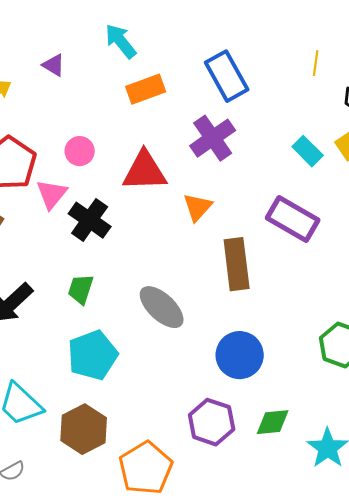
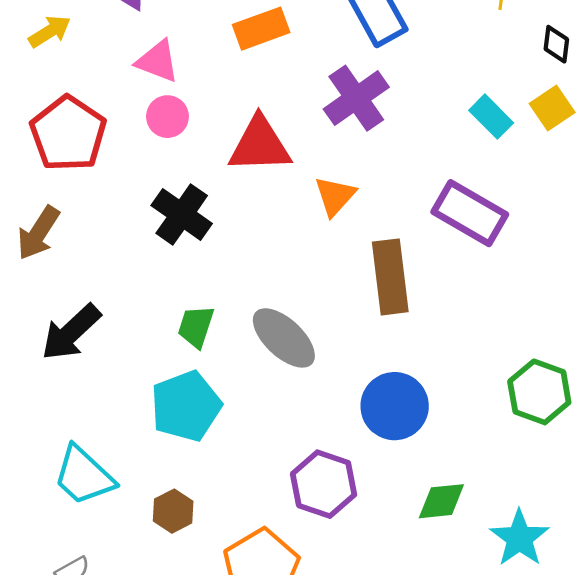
pink triangle: (52, 194) -> (158, 61), moved, turned -48
green trapezoid: (81, 289) -> (196, 327), moved
purple hexagon: (212, 422) -> (324, 484), moved
brown hexagon: (84, 429) -> (173, 511), size x0.6

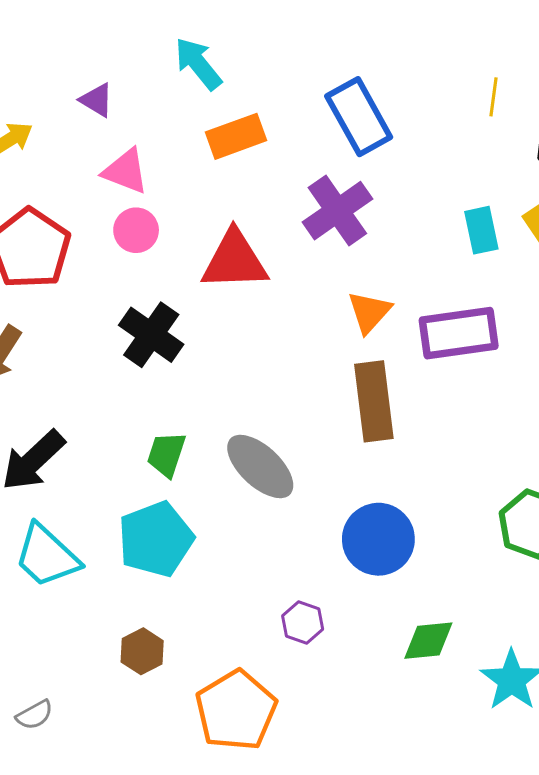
cyan rectangle: (491, 117) -> (481, 230), turned 33
orange triangle: (335, 196) -> (369, 312), moved
purple rectangle: (470, 213) -> (459, 333), turned -38
cyan trapezoid: (84, 476) -> (47, 556), moved
purple hexagon: (324, 484) -> (303, 623), size x0.6

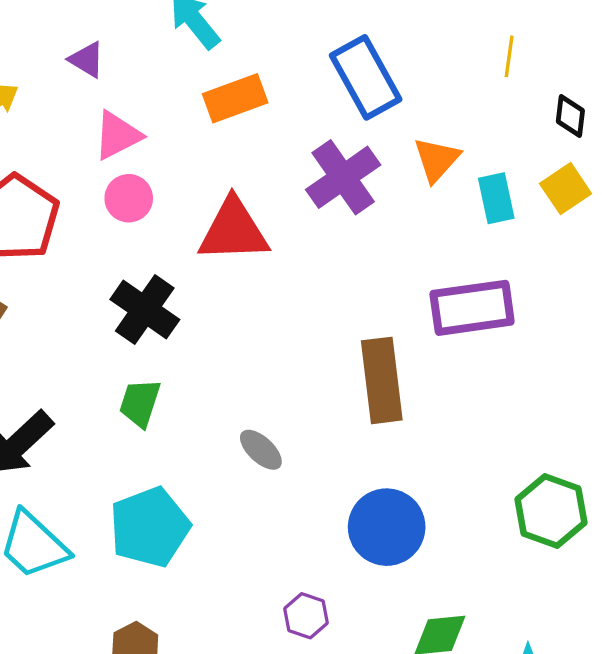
pink triangle: (125, 171) -> (117, 135), turned -48
orange triangle: (369, 312) -> (437, 160), moved
green trapezoid: (166, 454) -> (140, 403), moved
gray ellipse: (260, 467) -> (261, 450), size x0.6

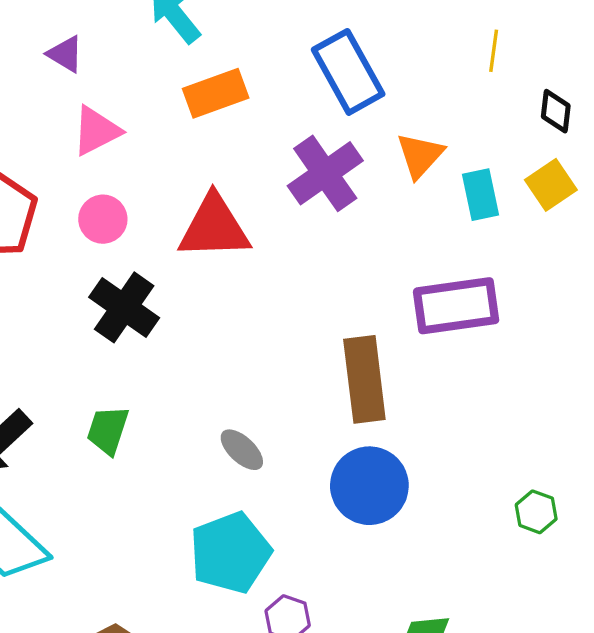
pink circle: (129, 198) -> (103, 219), moved
green trapezoid: (140, 403) -> (108, 430), moved
green hexagon: (551, 511) -> (536, 512), size x0.6
cyan pentagon: (150, 527) -> (230, 553), moved
blue circle: (387, 527) -> (369, 486), moved

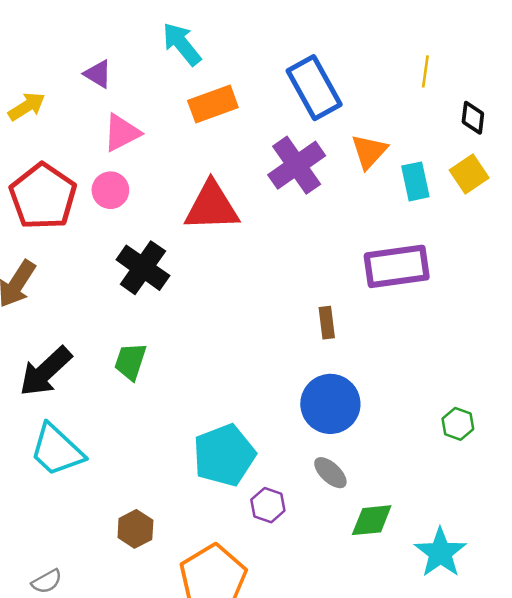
pink circle: (103, 219) -> (110, 190), moved
brown rectangle: (364, 379) -> (327, 323), size x0.5
gray ellipse: (242, 450) -> (330, 473), moved

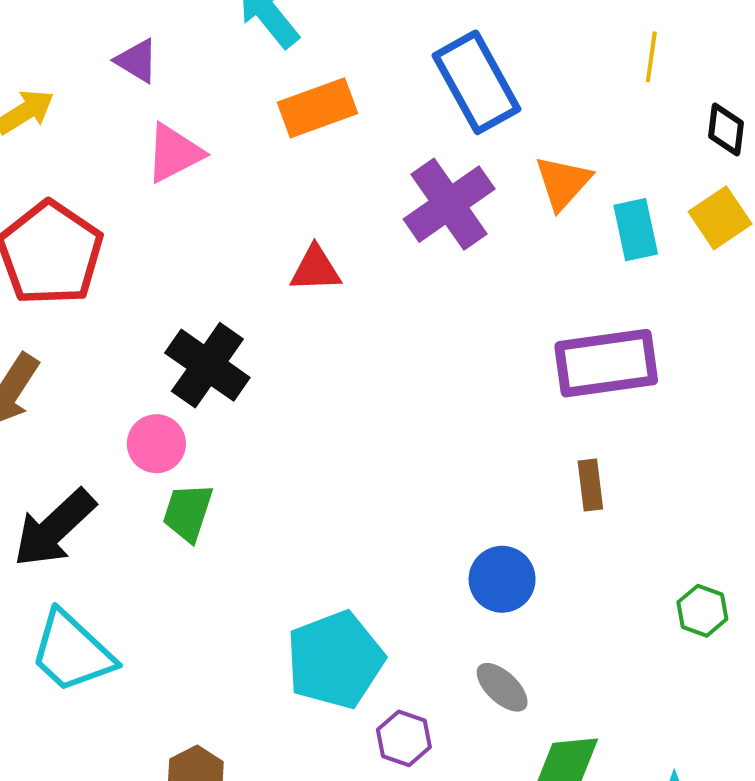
pink circle: (110, 190) -> (156, 444), moved
red triangle: (212, 206) -> (315, 269), size x0.6
brown rectangle: (327, 323) -> (590, 485), moved
blue circle: (330, 404) -> (502, 579), size x0.7

